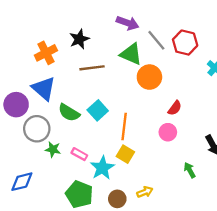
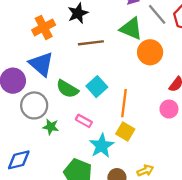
pink rectangle: (79, 154) -> (84, 121), moved

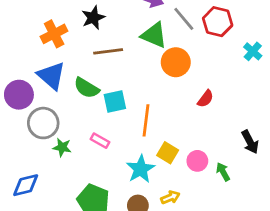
cyan square: (97, 87) -> (115, 101), turned 30
green semicircle: (67, 89) -> (86, 88), moved
pink circle: (169, 109) -> (197, 161), moved
yellow square: (125, 131) -> (168, 153), moved
cyan star: (102, 146) -> (141, 169), moved

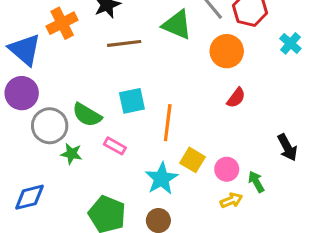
orange circle: (176, 62) -> (227, 51), moved
blue triangle: (51, 76) -> (25, 50), moved
green semicircle: (86, 88) -> (87, 115), moved
yellow arrow: (170, 197) -> (231, 200), moved

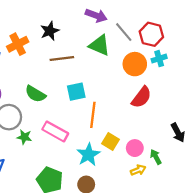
cyan cross: (290, 43) -> (159, 59), moved, turned 32
red semicircle: (236, 98) -> (141, 97), size x1.5
cyan square: (132, 101) -> (76, 92), moved
green semicircle: (87, 115) -> (35, 94), moved
pink rectangle: (115, 146) -> (55, 131), size x1.6

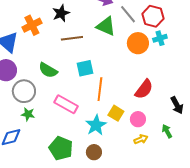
red semicircle: (141, 97) -> (144, 89), moved
green star: (24, 137) -> (28, 114), moved
green arrow: (156, 157) -> (167, 131), moved

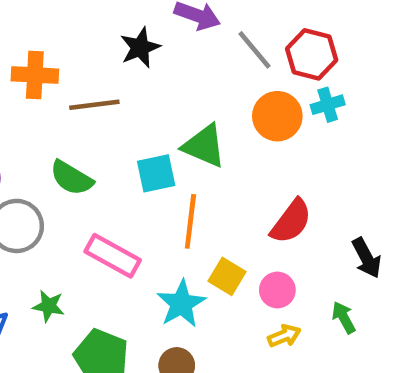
black star: (61, 13) -> (140, 48), moved
orange cross: (32, 25) -> (35, 75), turned 30
green triangle: (106, 26) -> (204, 146), moved
brown line: (72, 38) -> (94, 105), moved
green star: (28, 114) -> (49, 306), moved

